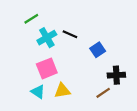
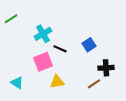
green line: (31, 19) -> (11, 19), moved
black line: (70, 34) -> (60, 49), moved
cyan triangle: (38, 92) -> (17, 83), moved

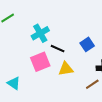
yellow triangle: (57, 82) -> (66, 69), moved

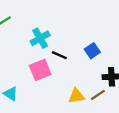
yellow triangle: (66, 69) -> (76, 96), moved

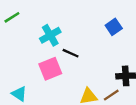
blue square: (92, 51) -> (114, 27), moved

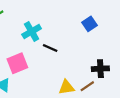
pink square: (50, 69) -> (17, 63), moved

